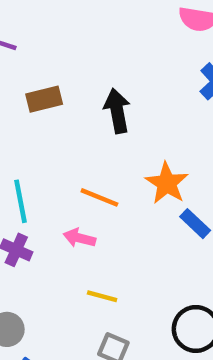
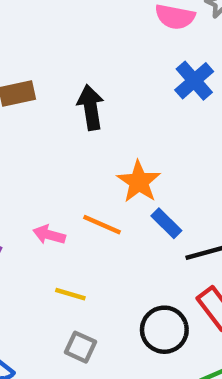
orange line: (99, 197) -> (102, 225), moved

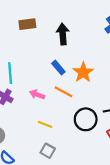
blue rectangle: (166, 223) -> (58, 68), moved
black circle: (164, 330) -> (86, 119), moved

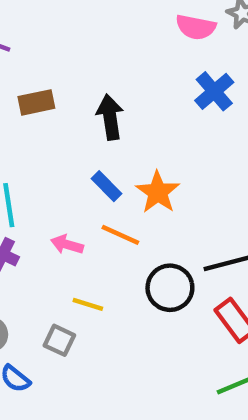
gray square: (48, 151) -> (59, 340), moved

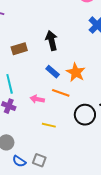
brown rectangle: (36, 102) -> (19, 49), moved
gray square: (59, 340) -> (39, 160), moved

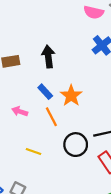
orange line: (61, 93) -> (51, 117), turned 36
pink arrow: (37, 99) -> (20, 111), moved

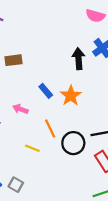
black arrow: (48, 57) -> (78, 59), moved
orange line: (51, 117) -> (50, 128), moved

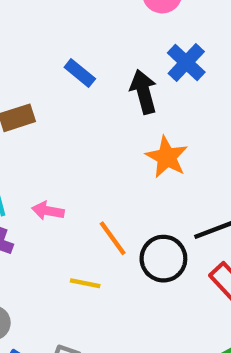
blue rectangle: (46, 91) -> (80, 73), moved
orange star: (71, 96) -> (167, 157), moved

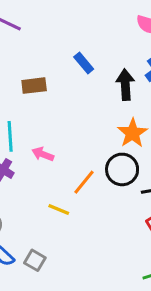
orange line: (113, 238) -> (84, 182), turned 64
black circle: (163, 259) -> (122, 169), moved

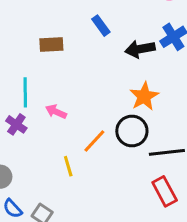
black arrow: (125, 85) -> (140, 49), turned -100
yellow line: (59, 210) -> (68, 166), turned 48

